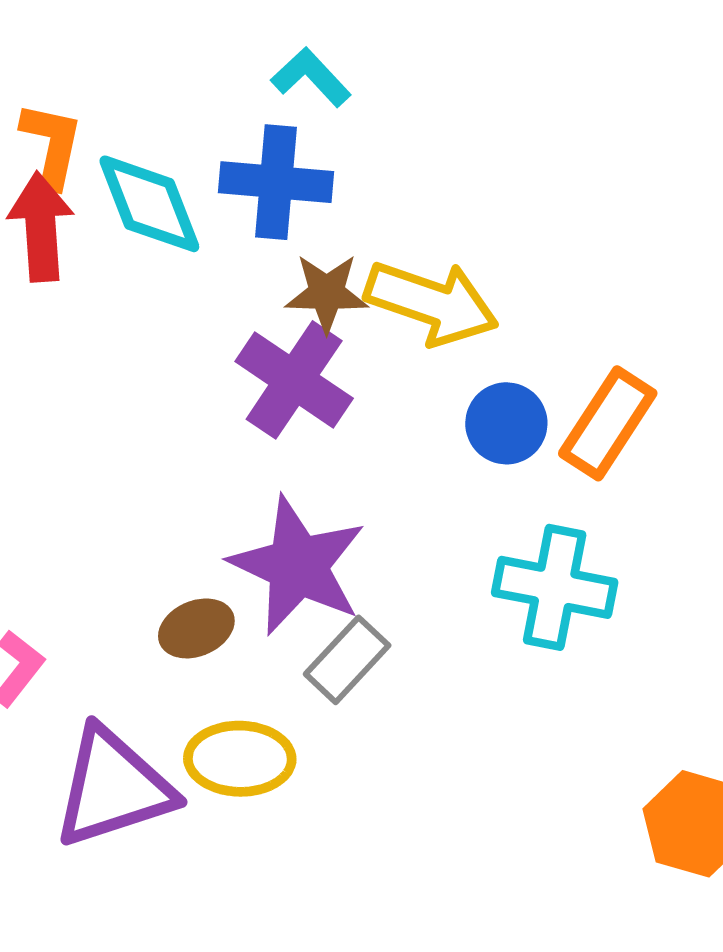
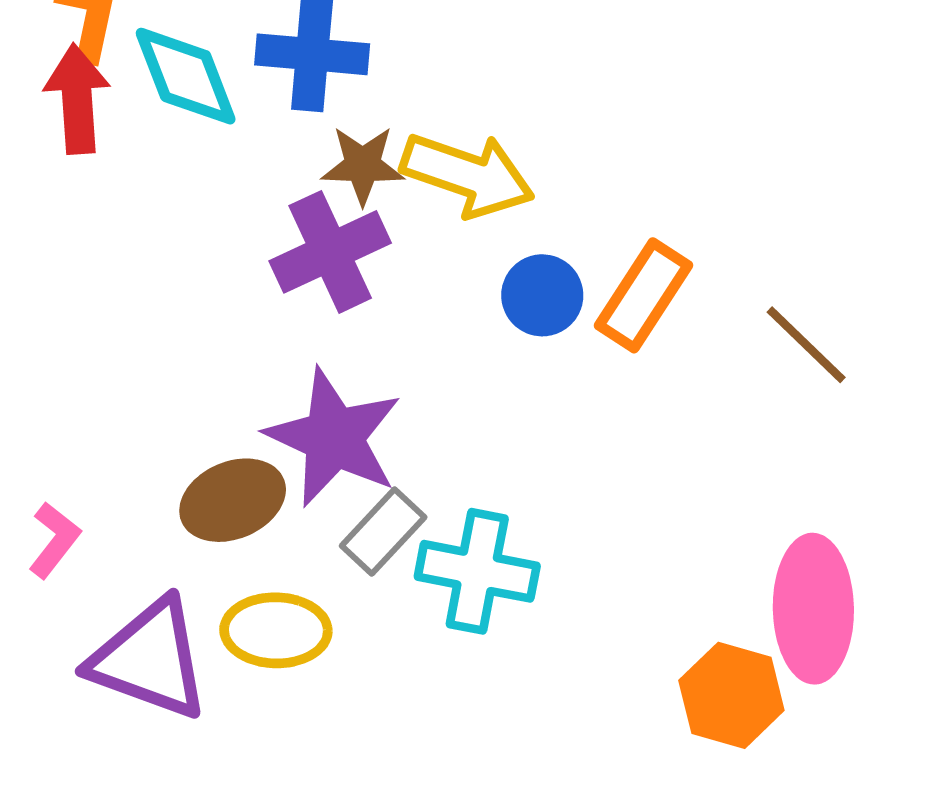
purple cross: (294, 380) -> (330, 252), turned 31
cyan cross: (555, 587) -> (477, 571), moved
brown ellipse: (196, 628) -> (233, 500), size x1.4
purple triangle: (113, 788) -> (149, 659), turned 38

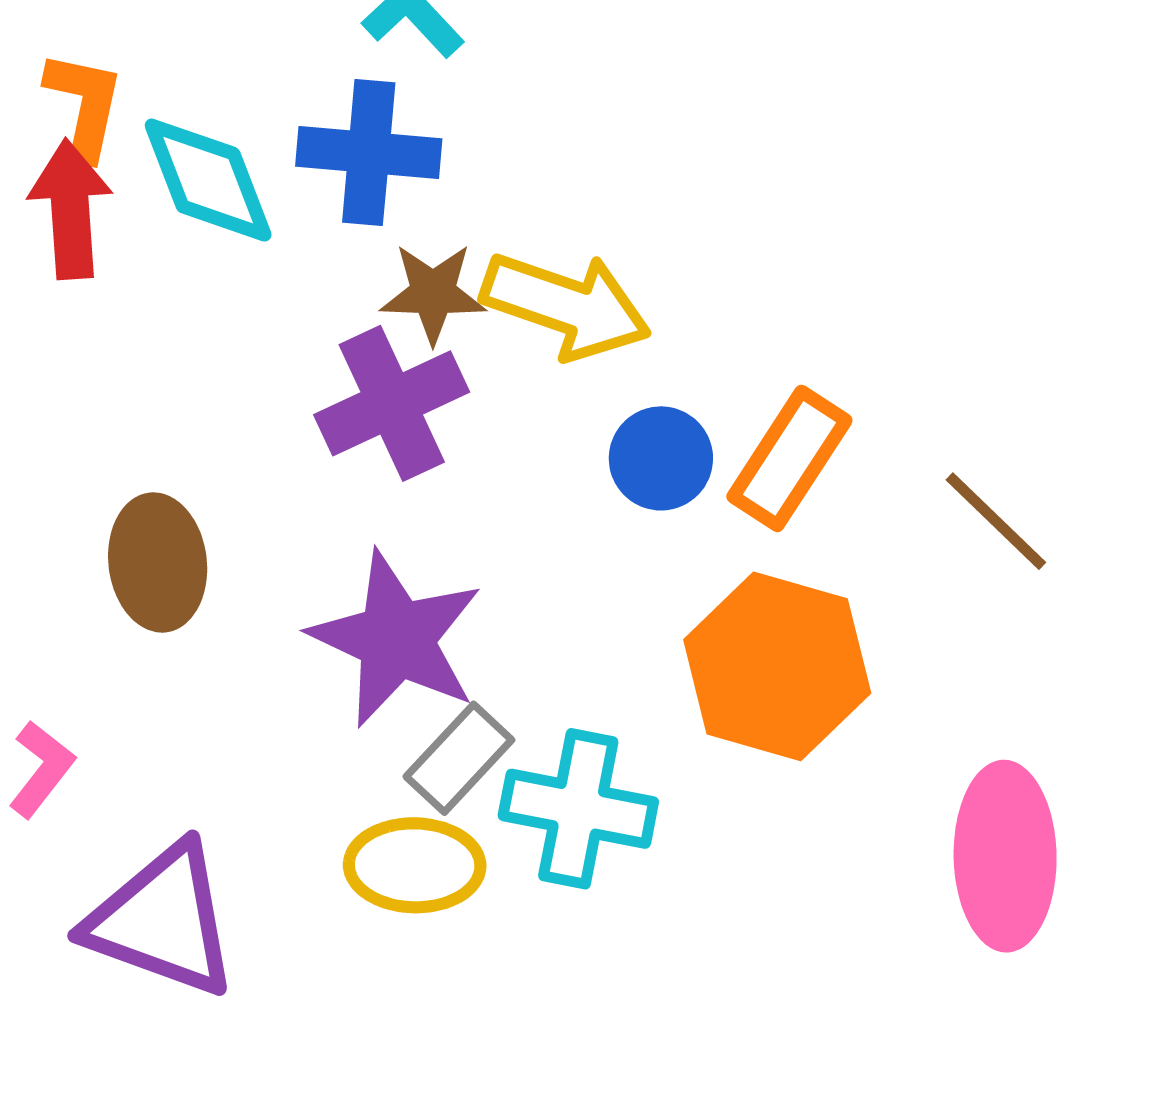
brown ellipse: (233, 500) -> (158, 562), moved, turned -74
yellow ellipse: (276, 630) -> (415, 865), moved
orange hexagon: (731, 695) -> (777, 666), moved, size x1.4

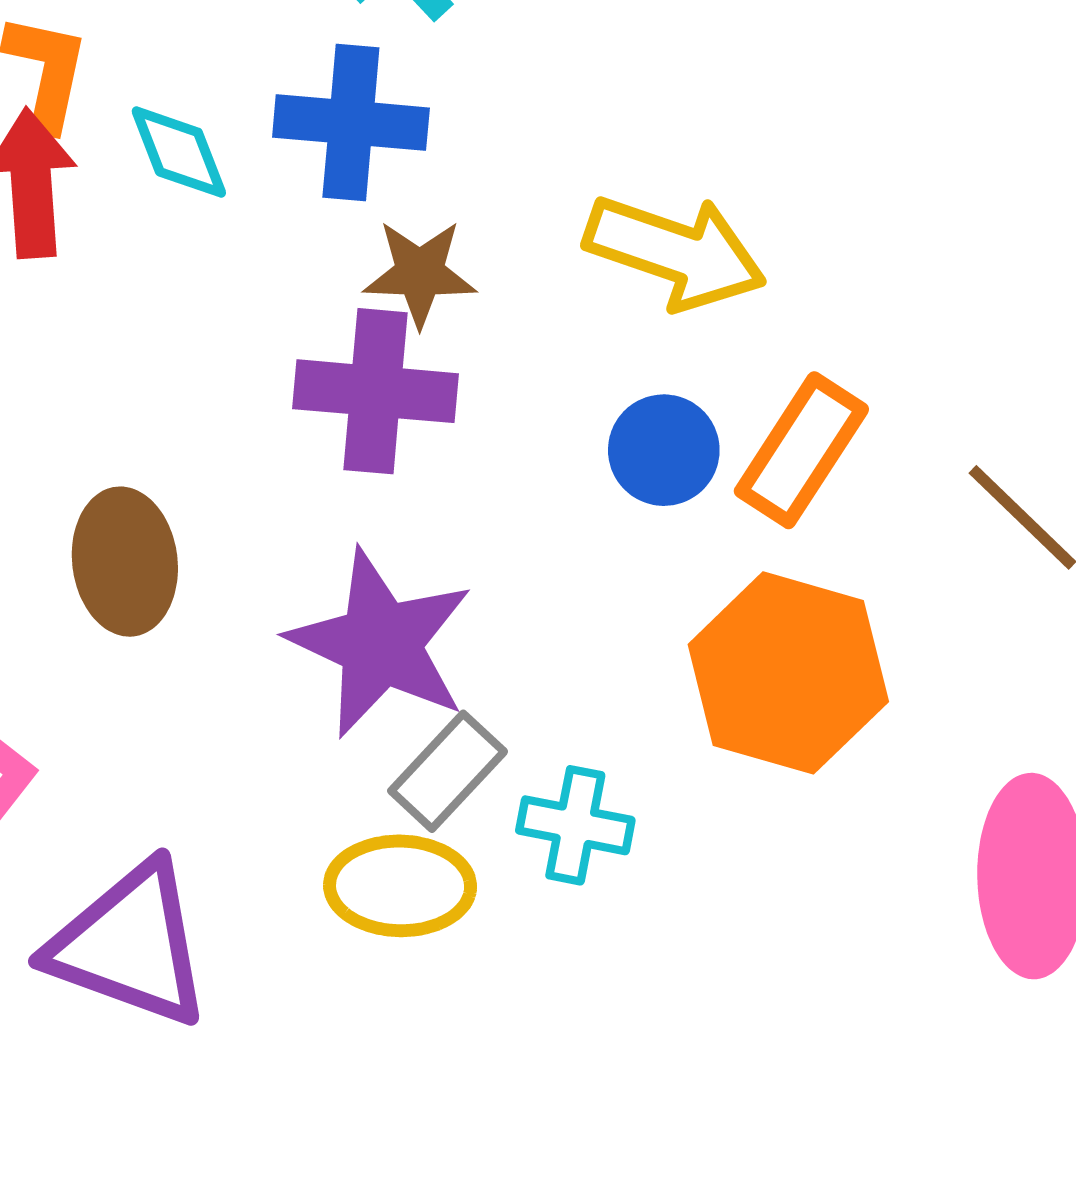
cyan diamond: (208, 180) -> (179, 152), size x0.7
yellow arrow: (566, 305) -> (675, 252), moved
purple cross: (392, 403) -> (375, 391), turned 30
cyan cross: (578, 809) -> (575, 825), size x0.7

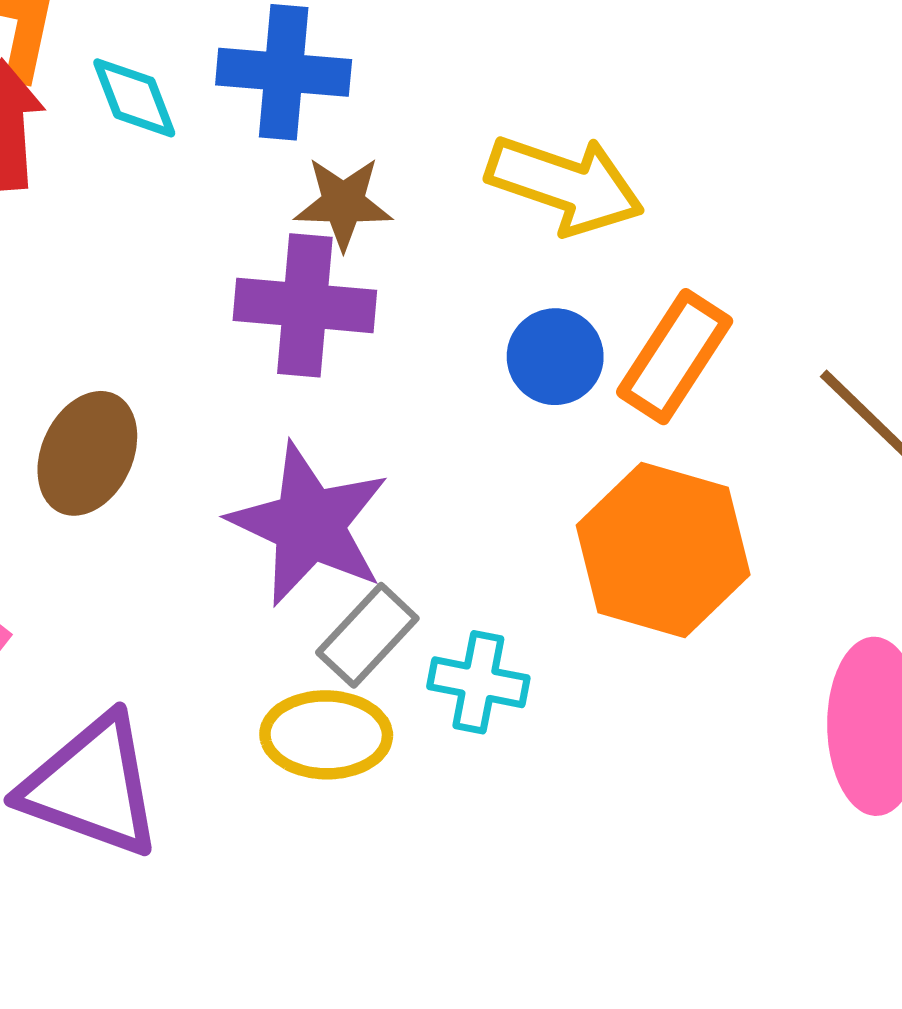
brown ellipse: (125, 562) -> (87, 453), turned 32

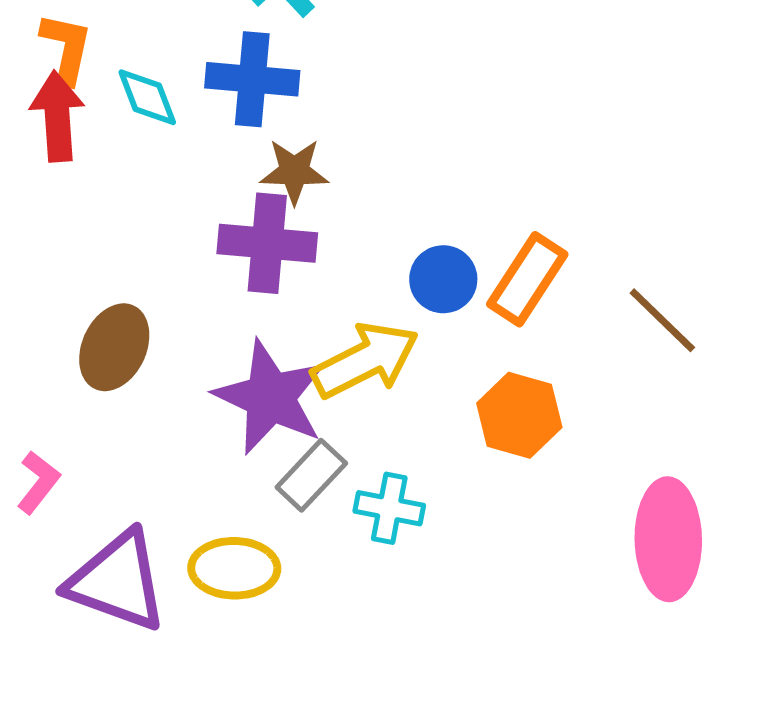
yellow arrow: (565, 185) -> (365, 360), moved, turned -46
orange hexagon: (663, 550) -> (519, 415), size x0.7
yellow ellipse: (326, 735) -> (234, 568), moved

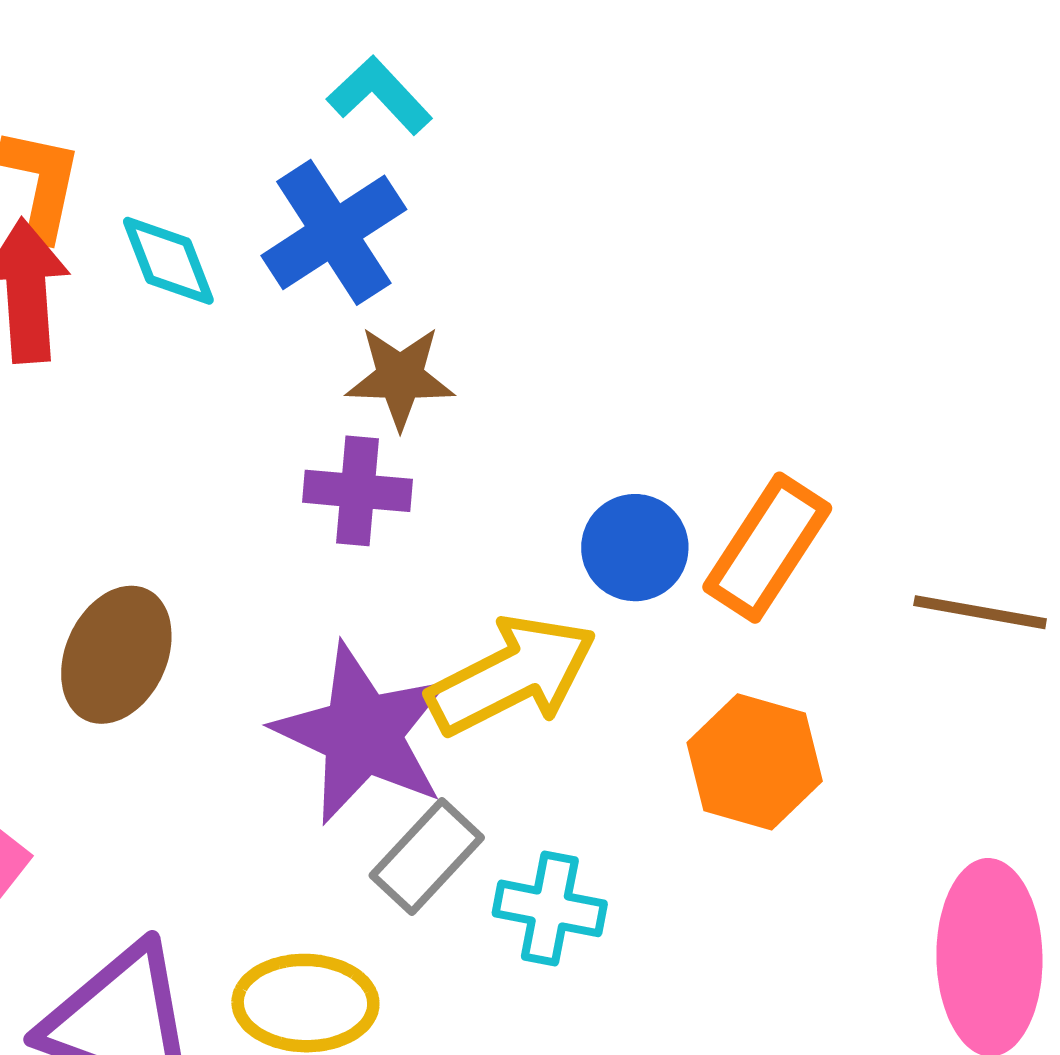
blue cross: (252, 79) -> (334, 232), turned -38
purple cross: (267, 243) -> (357, 491), size x0.7
brown line: (662, 320) -> (980, 612), turned -34

